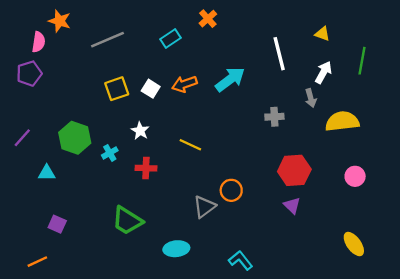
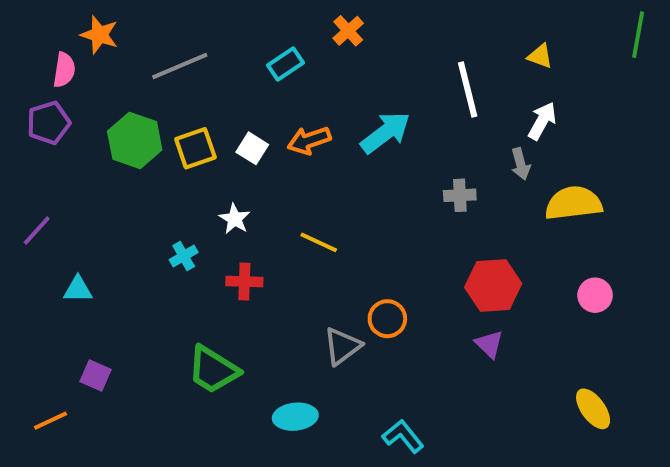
green line: (362, 61) -> (638, 35), moved
green hexagon: (75, 138) -> (135, 140), moved
orange line: (37, 262) -> (50, 421), moved

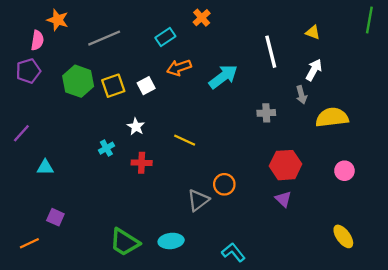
orange arrow: (309, 140) -> (179, 68), moved
white square: (252, 148) -> (146, 86), turned 30
green trapezoid: (213, 370) -> (125, 242), moved

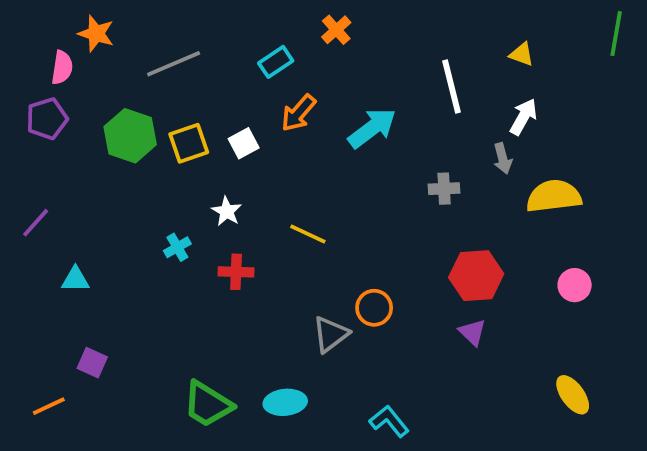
orange arrow: (179, 68) -> (298, 113), turned -30

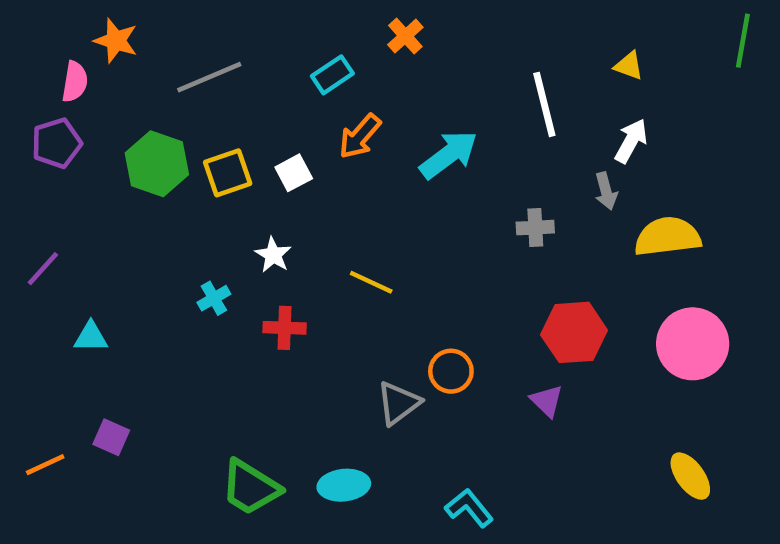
pink circle: (575, 285) -> (693, 344), size x1.8
purple triangle: (472, 332) -> (547, 401), moved
orange line: (49, 406) -> (45, 465), moved

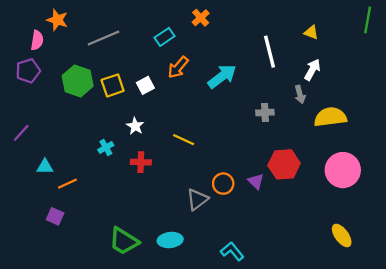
purple triangle: (547, 401) -> (256, 181), moved
orange line: (45, 465) -> (67, 184), moved

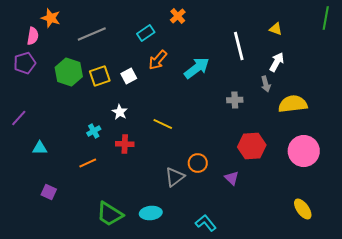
purple triangle: (256, 181) -> (232, 178), moved
orange line: (67, 184) -> (88, 163), moved

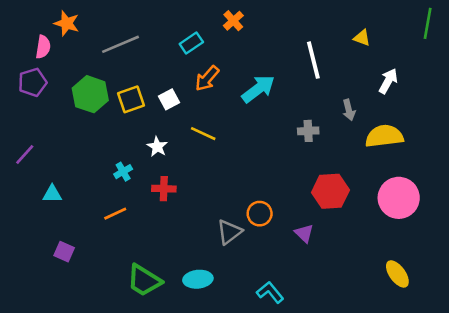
white arrow: (277, 62) -> (388, 81), moved
yellow line: (163, 124) -> (203, 134), moved

